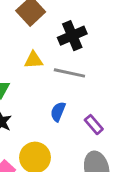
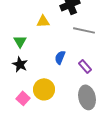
gray line: (69, 73) -> (84, 30), moved

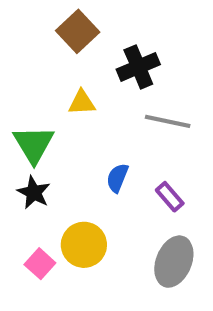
green triangle: (20, 41) -> (34, 144), size x1.5
gray ellipse: (87, 97) -> (174, 262), turned 35

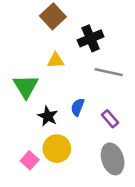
black star: (34, 192) -> (48, 116), moved
gray ellipse: (174, 262) -> (113, 159), turned -40

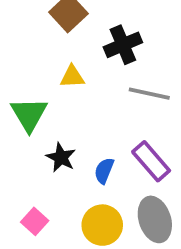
blue semicircle: (78, 107) -> (104, 171), moved
purple rectangle: (110, 119) -> (151, 161), size x1.5
yellow circle: (57, 149) -> (102, 225), moved

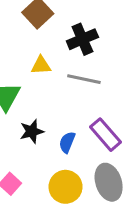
gray line: (149, 94) -> (84, 79), moved
black star: (61, 157) -> (32, 131), turned 30

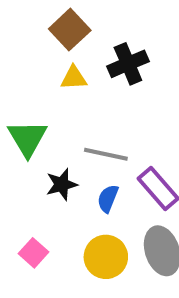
yellow triangle: (41, 65) -> (74, 78), moved
gray line: (84, 79) -> (106, 154), moved

